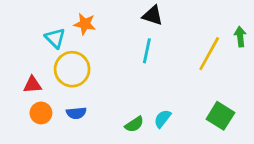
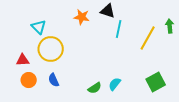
orange star: (85, 24) -> (82, 17), moved
cyan line: (147, 51) -> (119, 29), moved
blue semicircle: (76, 113) -> (54, 80), turned 72
green square: (220, 116) -> (156, 82), turned 30

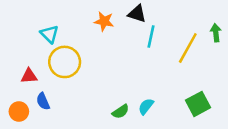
orange circle: (29, 80) -> (19, 112), moved
blue semicircle: (54, 80) -> (43, 101), moved

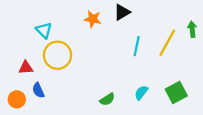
black triangle: (137, 14) -> (122, 12), turned -48
cyan line: (151, 37) -> (137, 46), moved
cyan semicircle: (146, 106) -> (141, 93), moved

